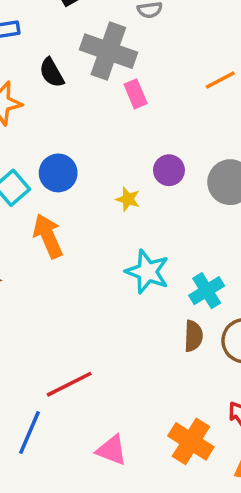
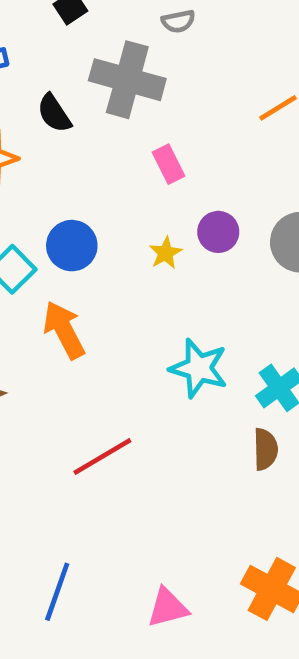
pink rectangle: (136, 94) -> (168, 164), moved
yellow star: (128, 199) -> (166, 253), moved, turned 30
red line: (69, 384) -> (102, 457), moved
pink triangle: (112, 450) -> (168, 608), turned -32

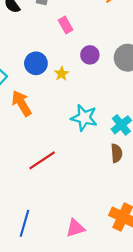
blue circle: (72, 246) -> (36, 63), moved
yellow star: (166, 253) -> (62, 74), moved

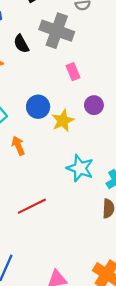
yellow star: (62, 74) -> (63, 121), size x1.5
orange arrow: (22, 103) -> (18, 146), size x0.7

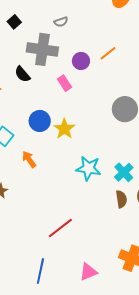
black semicircle: (21, 44) -> (22, 74), moved
purple circle: (94, 105) -> (81, 61), moved
red line: (32, 206) -> (60, 228), moved

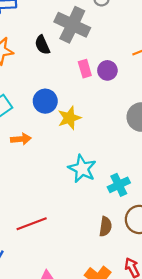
purple circle: (81, 61) -> (107, 70), moved
orange arrow: (29, 159) -> (21, 139), turned 102
brown semicircle: (121, 199) -> (105, 226), moved

